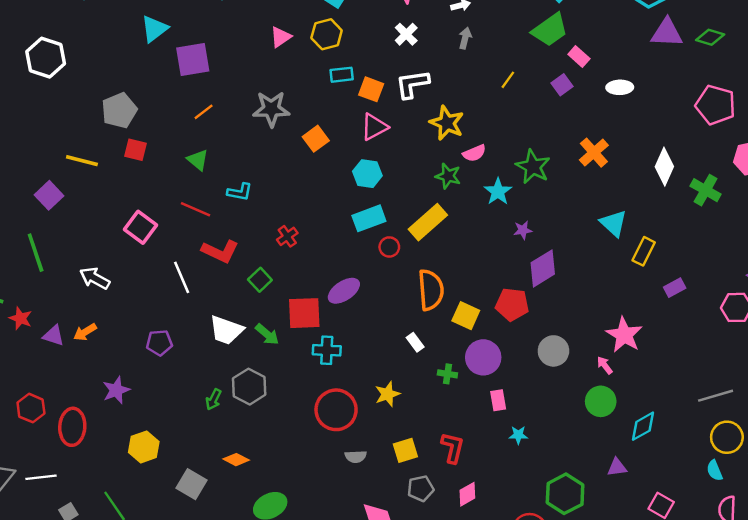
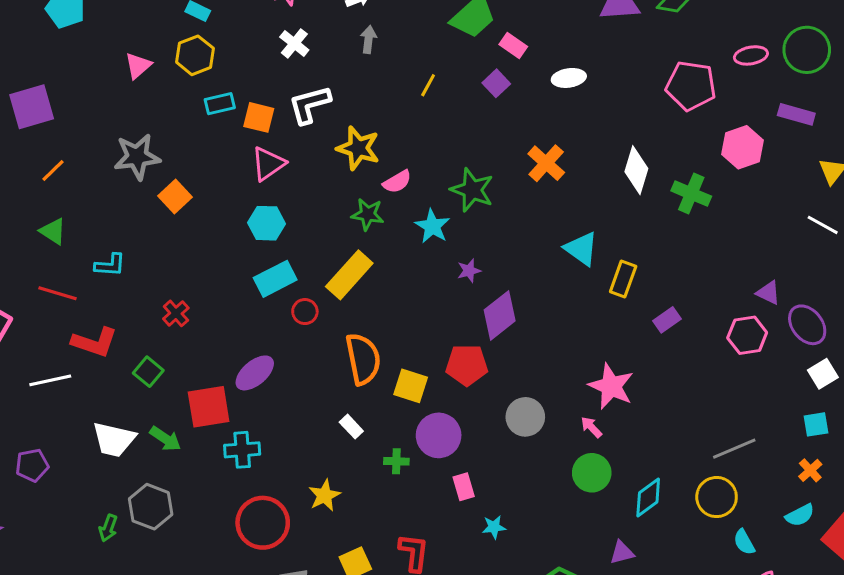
orange square: (316, 139) -> (175, 197), moved
white line: (182, 277) -> (50, 380), turned -72
yellow circle: (727, 437) -> (717, 497), moved

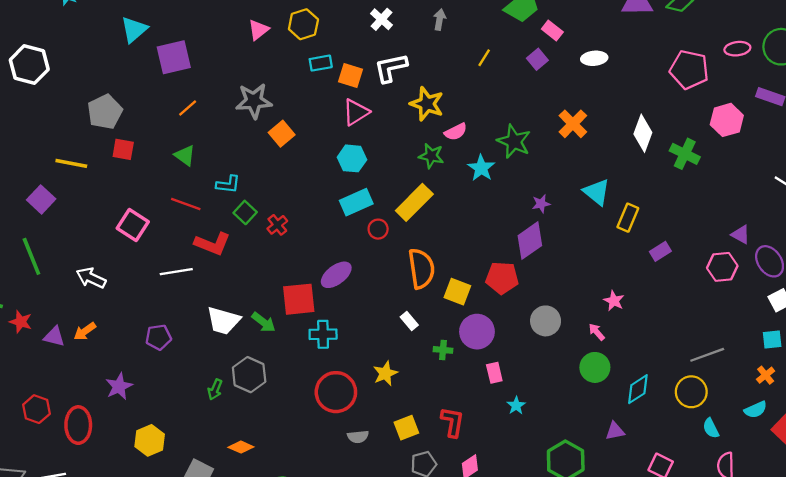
purple star: (469, 271) -> (541, 204), moved
green square: (148, 372) -> (245, 212), moved
pink star: (611, 386) -> (614, 301), size x0.6
cyan star: (494, 527) -> (516, 406), turned -30

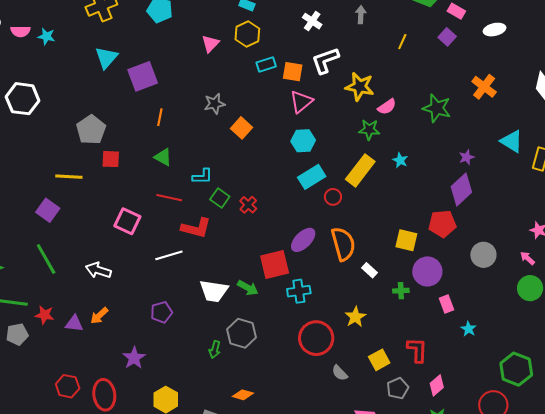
gray star: (254, 101) -> (215, 104), size x0.7
orange line: (188, 108) -> (160, 117), turned -30
cyan star: (481, 168) -> (400, 160), moved, size x0.7
orange semicircle: (421, 269) -> (343, 244), moved
gray semicircle: (358, 437) -> (340, 373), turned 60

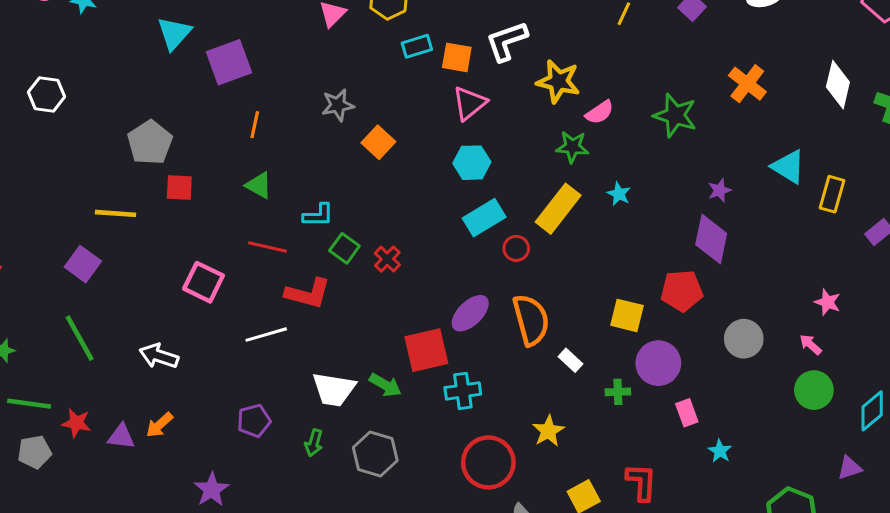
white hexagon: (23, 99) -> (46, 94), size x0.7
purple diamond: (461, 189) -> (711, 239), turned -36
green arrow: (215, 350) -> (314, 443), moved

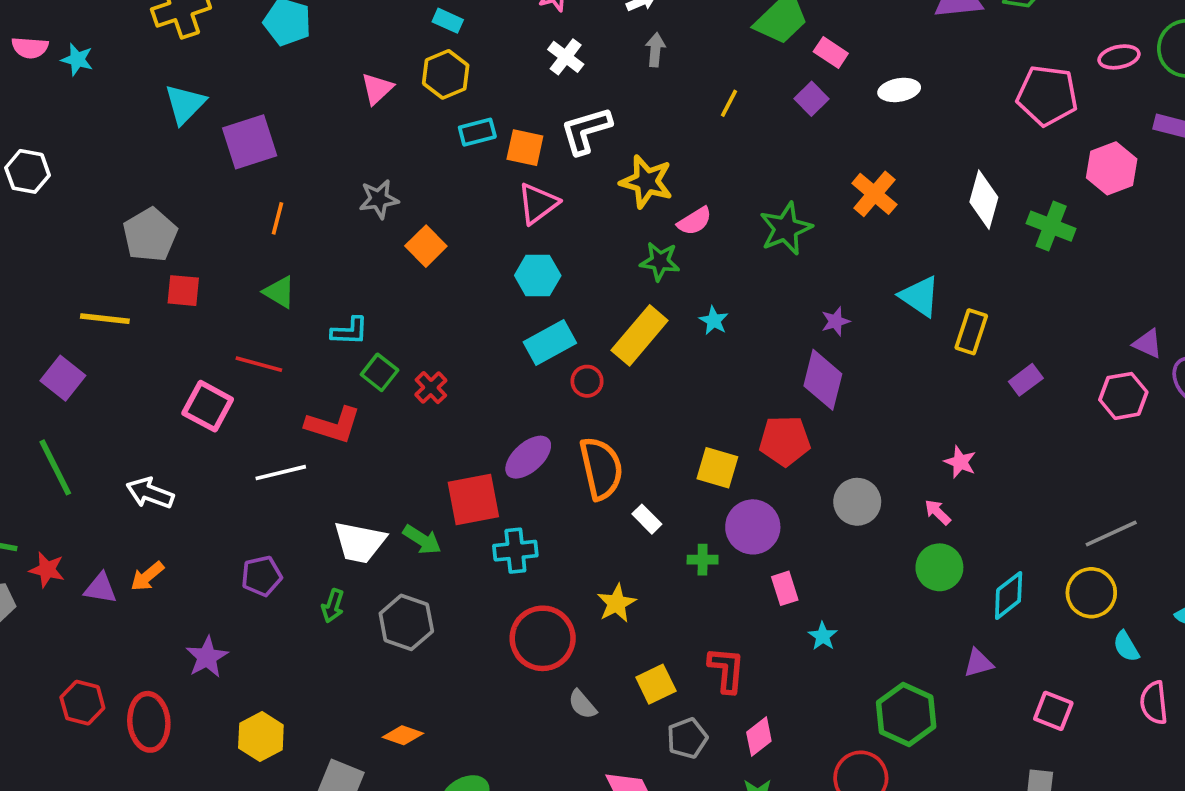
green star: (675, 115) -> (786, 229), turned 30
red line: (268, 247) -> (259, 364), moved

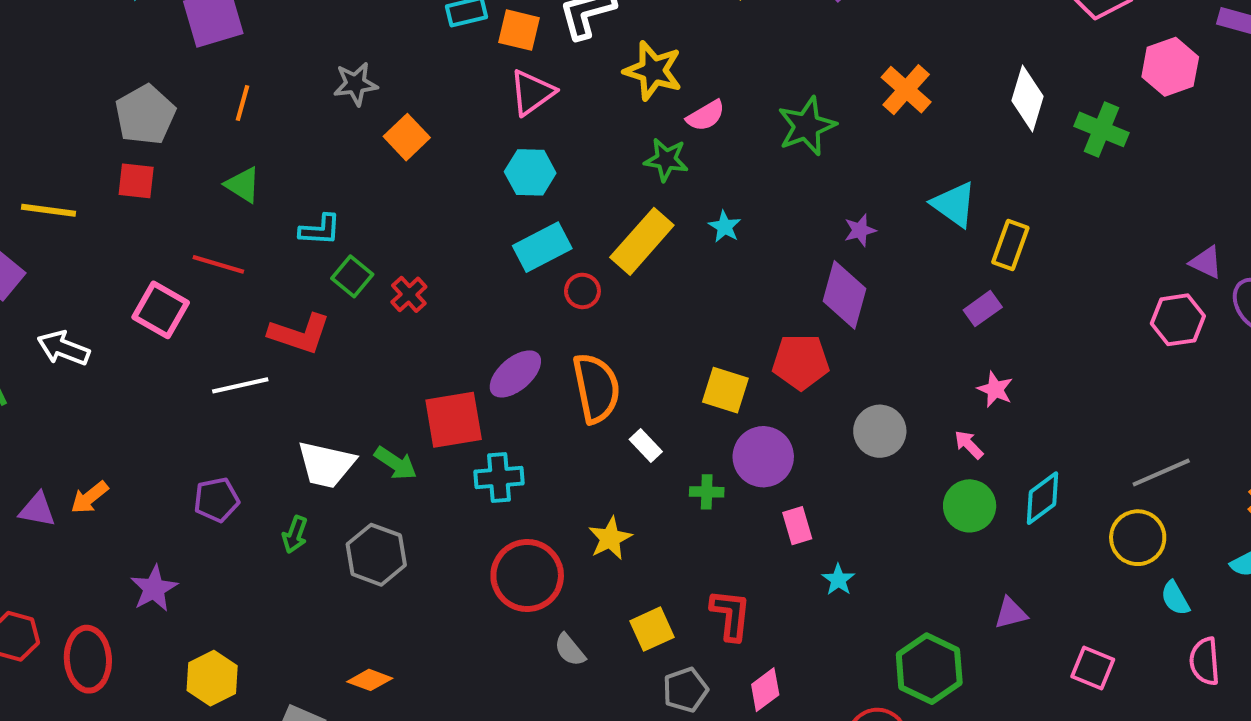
gray pentagon: (150, 235) -> (145, 115), moved
purple rectangle: (1026, 380) -> (983, 309), moved
white arrow: (150, 493) -> (63, 348), moved
cyan diamond: (1009, 595) -> (1043, 498), moved

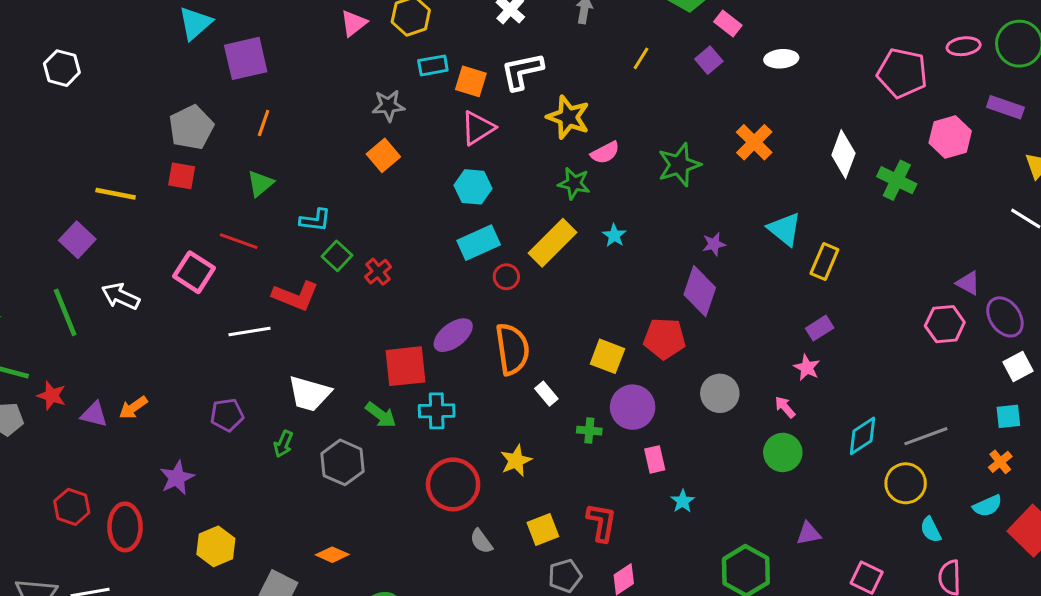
gray star: (356, 84) -> (388, 106), moved
green triangle: (243, 185) -> (260, 183), turned 44
purple rectangle: (983, 309) -> (820, 328), moved
green arrow: (396, 463) -> (381, 415), moved
cyan diamond: (1043, 498) -> (862, 436), moved

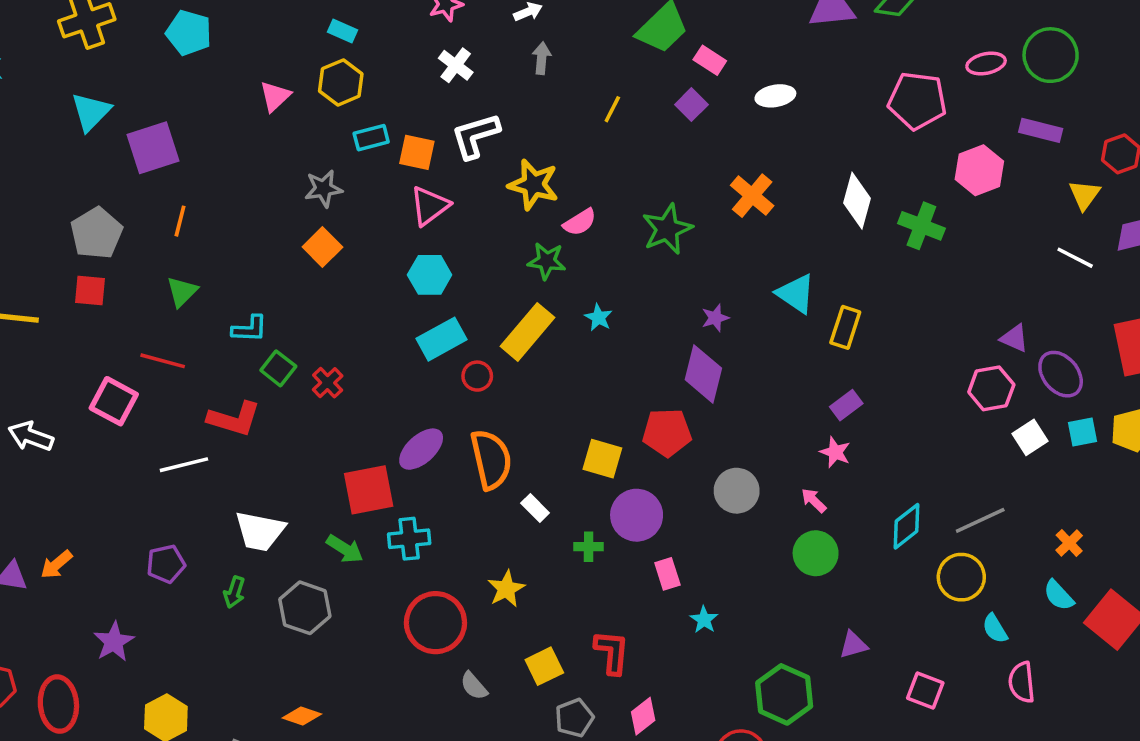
white square: (1018, 366) -> (1030, 437), moved
cyan square: (1008, 416) -> (1082, 432), moved
cyan semicircle: (987, 506) -> (1059, 595), turned 76

